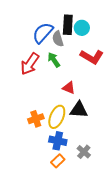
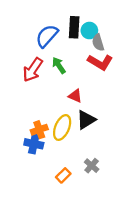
gray semicircle: (58, 39) -> (98, 42), moved
black triangle: (79, 110) -> (86, 120), turned -36
blue cross: (58, 141) -> (34, 144), moved

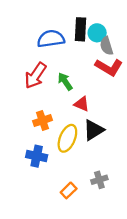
blue semicircle: (47, 36) -> (51, 39), turned 40
green arrow: (59, 65) -> (65, 81), moved
orange cross: (39, 130) -> (43, 121), moved
gray cross: (92, 166) -> (99, 180), turned 32

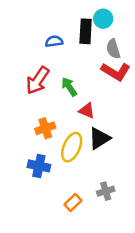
cyan circle: (97, 33) -> (103, 19), moved
blue semicircle: (51, 39) -> (54, 41), size x0.6

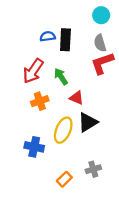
cyan circle: (103, 19) -> (101, 15), moved
black rectangle: (86, 31) -> (65, 40), moved
red L-shape: (116, 72) -> (102, 63), turned 130
orange cross: (45, 128) -> (40, 101), moved

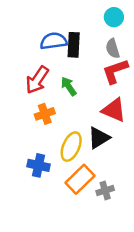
blue semicircle: (48, 36) -> (54, 41), size x1.5
red triangle: (77, 98) -> (114, 110), moved, size x1.5
orange rectangle: (64, 179) -> (80, 179), moved, size x1.6

